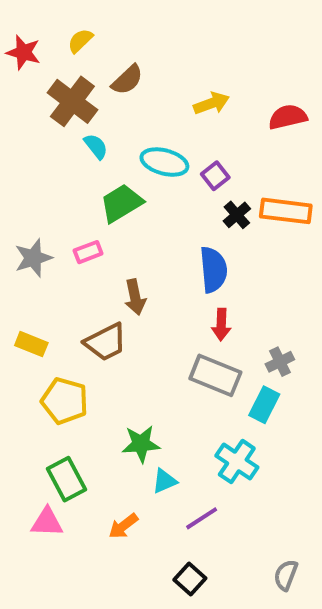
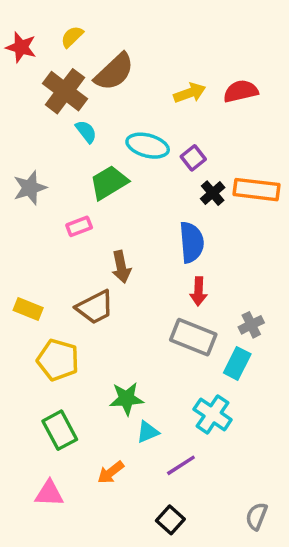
brown semicircle: (127, 80) -> (114, 72), size x1.4
red semicircle: (288, 117) -> (241, 91), moved
gray star: (33, 258) -> (30, 188), moved
pink triangle: (47, 522) -> (49, 493), moved

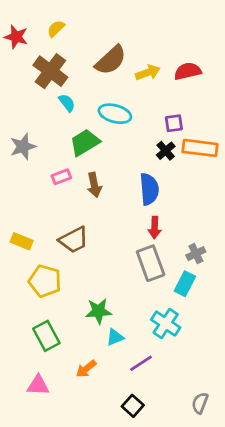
brown semicircle: (114, 72) -> (111, 60), moved
purple square: (193, 158) -> (174, 123), moved, turned 30
brown arrow: (121, 267) -> (94, 185), moved
gray rectangle: (193, 337) -> (151, 263), turned 48

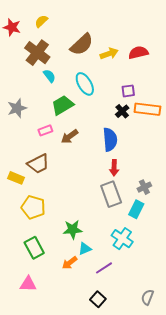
cyan ellipse: (115, 114) -> (85, 84), turned 45
brown arrow: (94, 185) -> (70, 136), turned 66
brown trapezoid: (74, 240) -> (38, 164), moved
orange arrow: (86, 369) -> (70, 263), moved

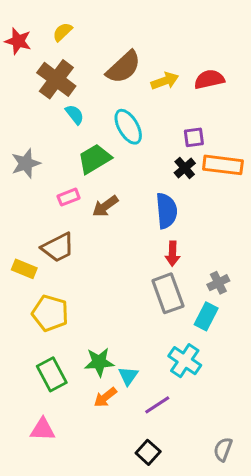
green star: (73, 229) -> (99, 362), moved
cyan triangle: (85, 249) -> (128, 376), turned -32

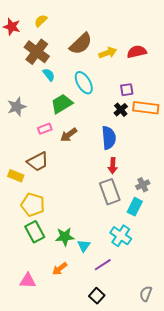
green rectangle: (52, 374) -> (35, 232), moved
orange arrow: (105, 397) -> (60, 269), moved

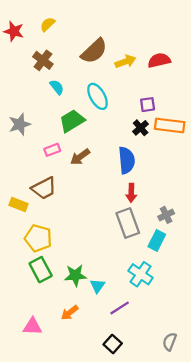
brown cross: (37, 52) -> (43, 60), size x0.7

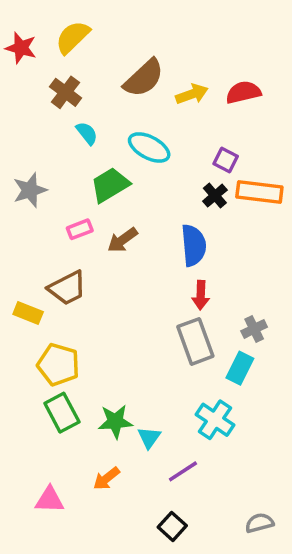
yellow semicircle: (48, 24) -> (73, 37), size x1.5
cyan ellipse: (98, 96) -> (149, 147), turned -32
purple square: (148, 105) -> (226, 160), turned 35
gray semicircle: (170, 342) -> (259, 523), turned 54

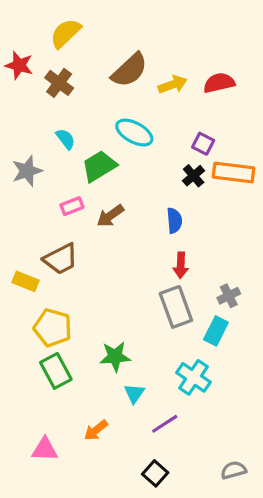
red star: (21, 48) -> (19, 65), moved
cyan semicircle: (87, 133) -> (65, 139), moved
blue semicircle: (194, 245) -> (174, 221), size x0.7
green star: (115, 422) -> (115, 357), moved

